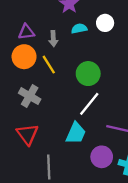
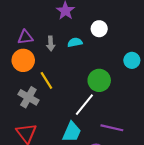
cyan semicircle: (79, 29) -> (75, 42), moved
yellow line: (49, 65) -> (46, 80), moved
green circle: (88, 74) -> (99, 80), moved

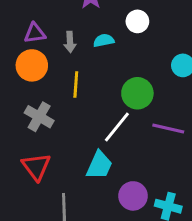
yellow line: (46, 80) -> (76, 84), moved, turned 36
purple line: (112, 128) -> (168, 128), moved

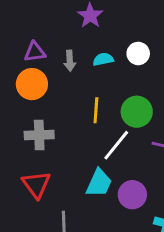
white circle: (137, 21) -> (138, 53), moved
yellow line: (76, 84) -> (96, 110), moved
gray cross: (39, 117) -> (39, 135), turned -32
purple circle: (133, 196) -> (132, 195), moved

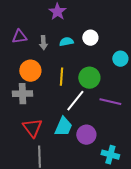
orange circle: (32, 84) -> (30, 71), moved
red triangle: (36, 184) -> (32, 128), moved

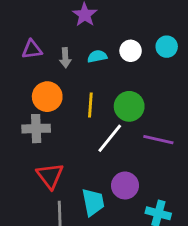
cyan circle: (120, 59) -> (167, 47), moved
cyan trapezoid: (63, 127) -> (93, 202), moved, turned -35

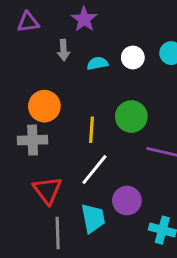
purple triangle: (32, 49) -> (28, 22), moved
gray arrow: (65, 58) -> (64, 50), moved
yellow line: (90, 105) -> (92, 130), moved
white line: (110, 138) -> (94, 170), moved

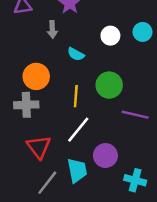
cyan semicircle: (97, 63) -> (76, 54), moved, turned -140
gray line: (58, 233) -> (47, 183), turned 40

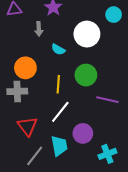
cyan circle: (143, 32) -> (114, 15), moved
white circle: (110, 36) -> (87, 34), size x1.6
cyan cross: (135, 180) -> (107, 154), turned -36

